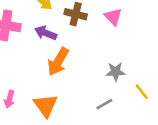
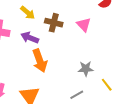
orange arrow: (58, 62) -> (40, 61), turned -50

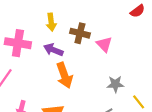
yellow arrow: (28, 13) -> (51, 22), turned 42
pink triangle: (84, 25) -> (104, 44), moved

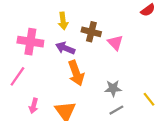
gray star: (115, 84) -> (113, 88), moved

